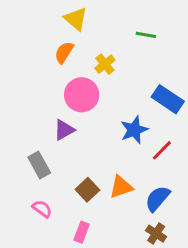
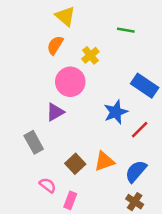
pink semicircle: (42, 209) -> (48, 185), moved

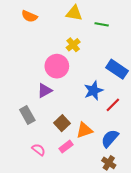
yellow triangle: (65, 16) -> (74, 13), moved, turned -30
orange semicircle: (55, 45) -> (29, 16), moved, turned -98
brown square: (75, 164) -> (62, 123), moved
pink rectangle: (70, 200) -> (66, 147), moved, turned 32

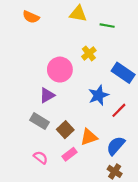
yellow cross: (73, 45) -> (89, 53), moved
gray rectangle: (27, 115) -> (39, 121), moved, turned -30

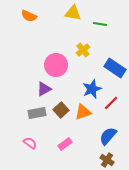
gray rectangle: (39, 121) -> (37, 113), turned -42
brown square: (65, 130) -> (61, 110), moved
orange triangle: (89, 137) -> (83, 112), moved
pink semicircle: (41, 158) -> (30, 143), moved

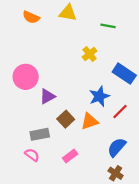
yellow triangle: (73, 13) -> (68, 13), moved
pink circle: (56, 65) -> (26, 77), moved
gray rectangle: (37, 113) -> (40, 134), moved

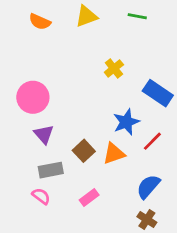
yellow triangle: (68, 13) -> (86, 16), turned -30
green line: (108, 26) -> (137, 16), moved
purple triangle: (47, 96) -> (44, 134), moved, turned -42

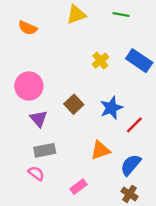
orange semicircle: (40, 22) -> (28, 28), moved
blue rectangle: (158, 93) -> (139, 61), moved
brown square: (84, 151) -> (74, 104), moved
orange triangle: (114, 154) -> (100, 150), moved
pink rectangle: (89, 198) -> (79, 187), moved

